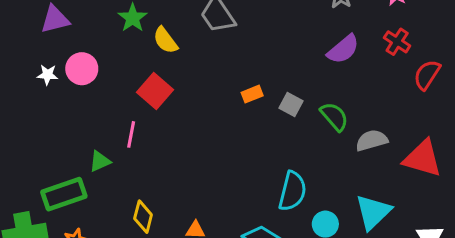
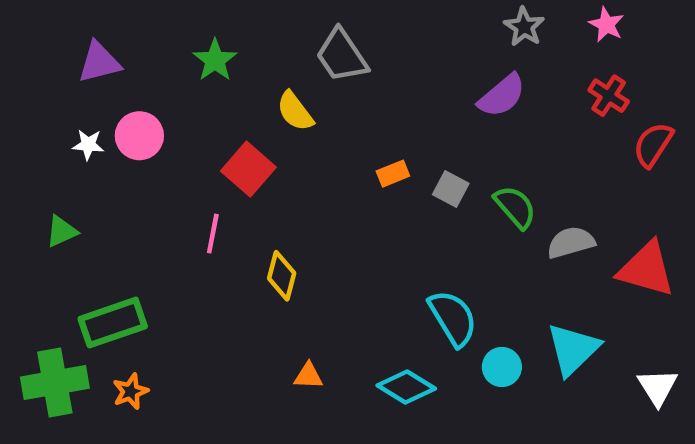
yellow semicircle: (165, 40) -> (295, 111), moved
purple semicircle: (343, 49) -> (502, 96), moved
green triangle: (100, 161) -> (62, 231), moved
cyan semicircle: (292, 191) -> (453, 318), turned -45
yellow diamond: (143, 217) -> (282, 276), moved

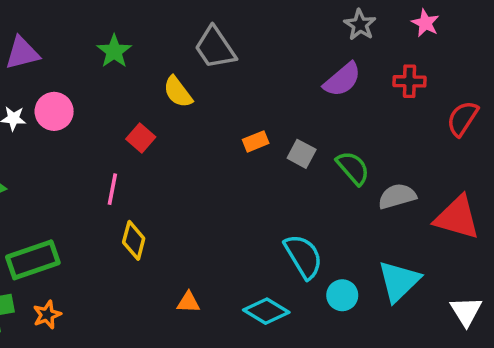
red cross: (609, 96) -> (409, 81), moved, turned -32
red square: (248, 169) -> (141, 138), size x0.7
yellow diamond: (282, 276) -> (134, 240), moved

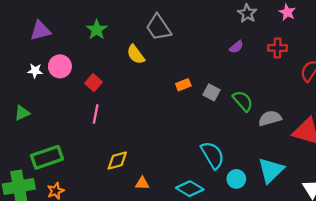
purple semicircle: (342, 80) -> (236, 47), size x0.6
red square: (141, 138) -> (93, 83), moved
yellow diamond: (134, 240) -> (117, 161), moved, turned 60

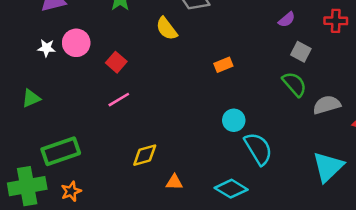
gray square: (211, 92) -> (301, 52), moved
pink line: (96, 114) -> (119, 100), turned 48
cyan circle: (236, 179) -> (234, 120), moved

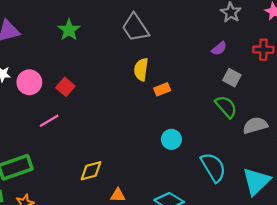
yellow semicircle: (167, 29) -> (141, 69), moved, turned 45
pink circle: (76, 43) -> (29, 82), moved
pink line: (119, 100) -> (49, 121), moved
cyan semicircle: (258, 149) -> (213, 167), moved

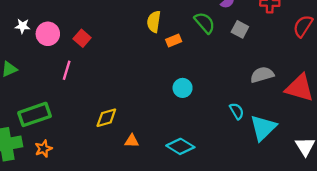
green semicircle: (226, 107) -> (205, 23), moved
pink line: (49, 121) -> (67, 70), turned -42
cyan semicircle: (213, 167) -> (237, 111), moved, size x0.6

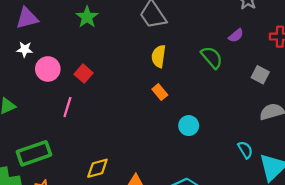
white star: (22, 26) -> (25, 49), moved
gray square: (240, 29) -> (260, 75), moved
orange rectangle: (174, 40) -> (160, 92), moved, turned 72
yellow diamond: (106, 118) -> (97, 168), moved

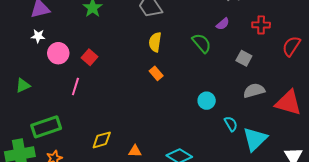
cyan circle: (189, 126) -> (207, 101), moved

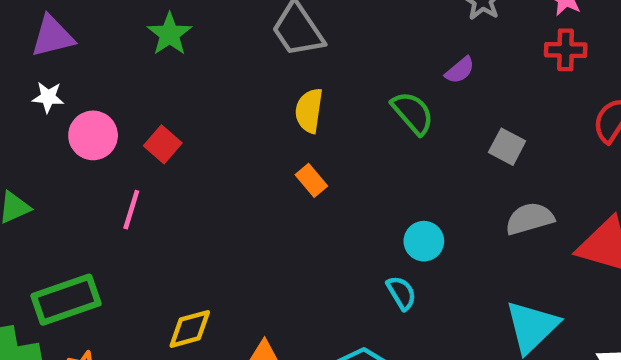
red cross: (261, 25) -> (566, 50), moved
cyan semicircle: (231, 124) -> (401, 293), moved

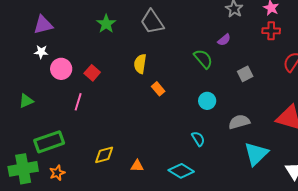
green star: (170, 34) -> (106, 24), moved
yellow semicircle: (309, 111) -> (140, 64), moved
gray square: (507, 147) -> (245, 74), turned 35
gray semicircle: (530, 219) -> (239, 122), moved
cyan circle: (424, 241) -> (207, 101), moved

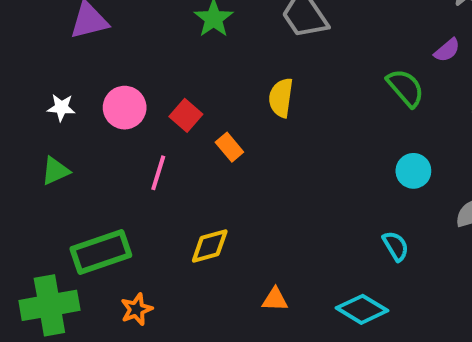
white star: (41, 52) -> (61, 108), moved
orange rectangle: (158, 89) -> (229, 147), moved
yellow diamond: (104, 155) -> (210, 246), moved
orange star: (57, 173) -> (136, 309), moved

